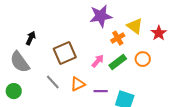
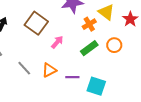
brown square: (65, 53) -> (36, 23), moved, turned -30
pink arrow: (98, 61) -> (57, 42), moved

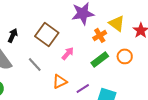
gray line: (24, 68) -> (35, 64), moved
purple line: (72, 77) -> (83, 88), turned -32

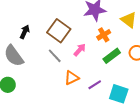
orange cross: (100, 35) -> (104, 35), moved
gray line: (35, 64) -> (55, 56), moved

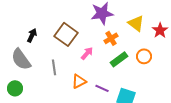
gray line: (55, 56) -> (54, 67), moved, turned 35
purple line: (95, 85) -> (102, 88), turned 56

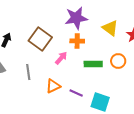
orange cross: (111, 38) -> (77, 41), moved, turned 32
green rectangle: (119, 59) -> (93, 64), turned 36

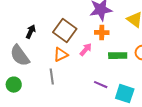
gray line: (28, 72) -> (52, 77), moved
orange triangle: (53, 86) -> (61, 55), moved

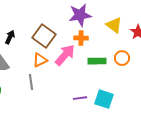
pink arrow: (86, 50) -> (65, 55), size x1.6
purple line: (101, 85) -> (80, 98), moved, turned -32

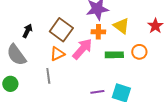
yellow triangle: (114, 25) -> (121, 26), moved

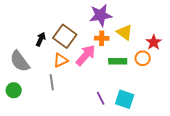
red star: (155, 26) -> (154, 42), moved
black arrow: (27, 31) -> (41, 39), moved
purple line: (97, 92) -> (101, 98), turned 72

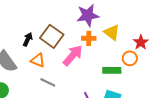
orange triangle: (61, 60) -> (38, 60), moved, turned 49
green rectangle: (118, 61) -> (112, 70), moved
gray line: (52, 82) -> (48, 82), moved, turned -56

